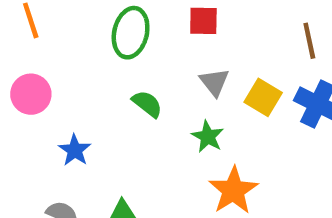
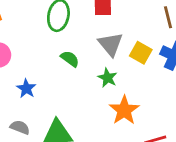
gray triangle: (214, 82) -> (111, 44), size x1.4

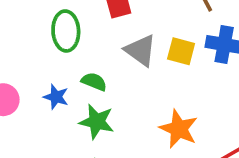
green star: (108, 78) -> (97, 122), moved, size x1.4
blue star: (26, 89) -> (56, 97), moved

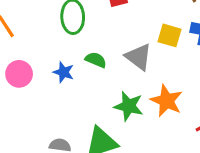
gray triangle: (141, 50) -> (139, 57), moved
green star: (97, 122) -> (129, 106), moved

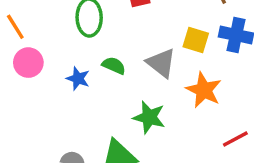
pink circle: (19, 74) -> (28, 63), moved
orange star: (166, 101) -> (204, 90), moved

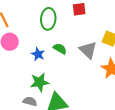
green star: (149, 117) -> (40, 82), moved, turned -30

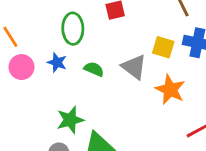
blue star: (38, 54) -> (57, 62), moved

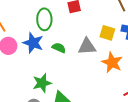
blue star: (57, 62) -> (33, 43), size x1.5
gray triangle: (134, 67) -> (87, 46), turned -42

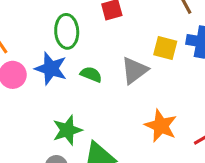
gray triangle: (87, 46) -> (134, 70), turned -30
orange star: (112, 63) -> (161, 126), moved

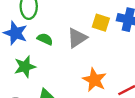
green star: (67, 130) -> (25, 67), moved

